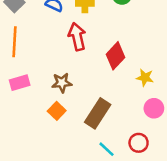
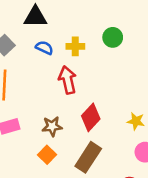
red diamond: (116, 56) -> (91, 117), moved

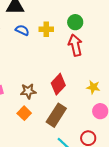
red arrow: (68, 80) -> (75, 45), moved

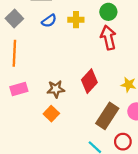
blue semicircle: (22, 30) -> (49, 21), turned 120
brown rectangle: (56, 115) -> (107, 116), moved

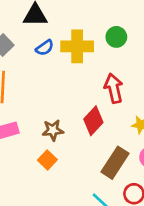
yellow cross: (76, 20) -> (77, 46), size x1.6
red arrow: (108, 38) -> (114, 88), moved

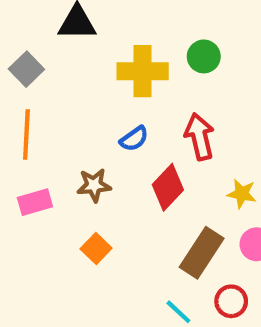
blue semicircle: (45, 48) -> (134, 139), moved
brown star: (53, 130) -> (94, 185), moved

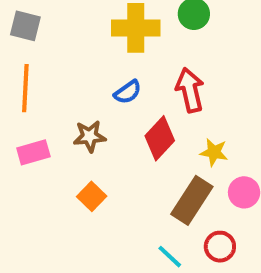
gray square: (26, 69) -> (25, 26), turned -32
yellow star: (242, 194) -> (214, 152), moved

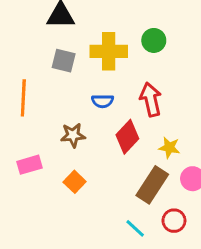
gray square: (25, 26) -> (64, 61), moved
blue semicircle: (128, 92) -> (103, 101), turned 35
pink rectangle: (33, 152) -> (30, 165), moved

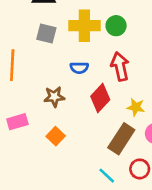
green circle: (154, 40) -> (116, 26), moved

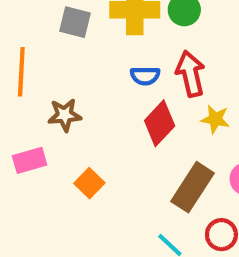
blue semicircle: (79, 68) -> (145, 76), moved
brown star: (54, 97) -> (65, 115), moved
yellow star: (136, 107) -> (215, 119), moved

